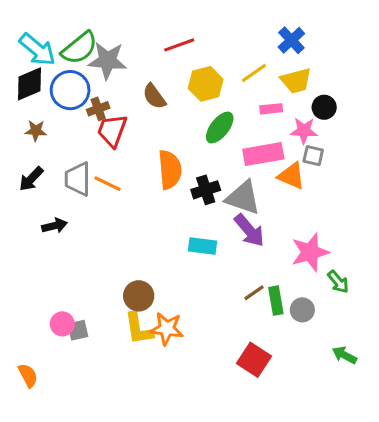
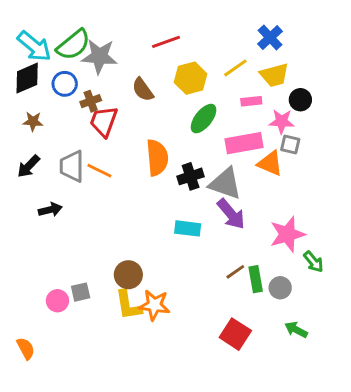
blue circle: (70, 90) -> (65, 84), size x0.7
gray square: (78, 330) -> (81, 292), moved
green arrow: (344, 355) -> (296, 330), moved

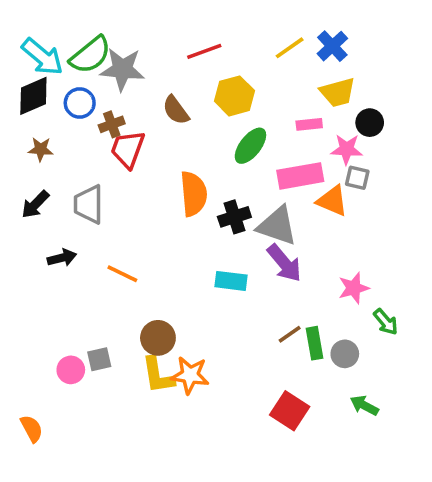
yellow line: (235, 68) -> (290, 48), moved
orange line: (99, 171) -> (122, 274), moved
pink star: (287, 234) -> (354, 288), size x0.7

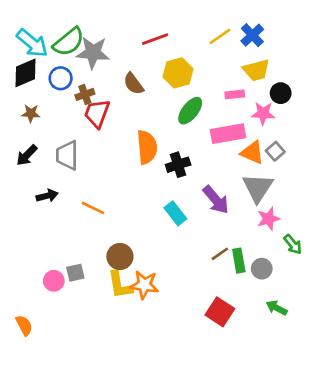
gray square: (357, 178) -> (275, 151), moved, turned 36
gray triangle: (277, 226) -> (258, 188), moved, turned 44
cyan rectangle: (231, 281) -> (175, 213), turned 45

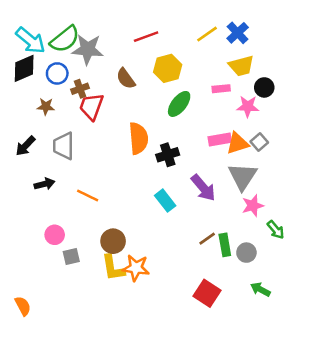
brown star: (31, 113) -> (46, 107), moved
pink rectangle: (228, 134) -> (220, 140), moved, size x0.7
orange triangle: (252, 153) -> (238, 143), turned -40
pink circle: (54, 281) -> (55, 235), moved

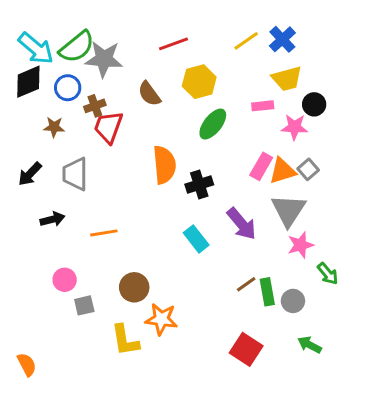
pink rectangle: (220, 140) -> (261, 166), turned -50
orange line: (88, 195) -> (104, 233), turned -35
yellow L-shape: (113, 268) -> (125, 340), moved

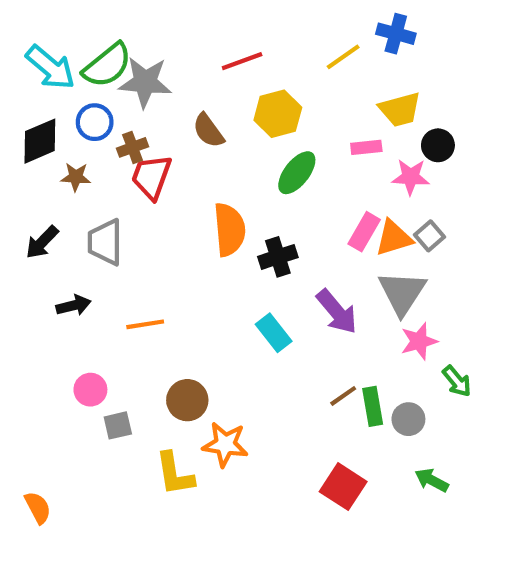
blue cross: (282, 39) -> (396, 34), moved, turned -32
black diamond: (28, 82) -> (40, 141), moved

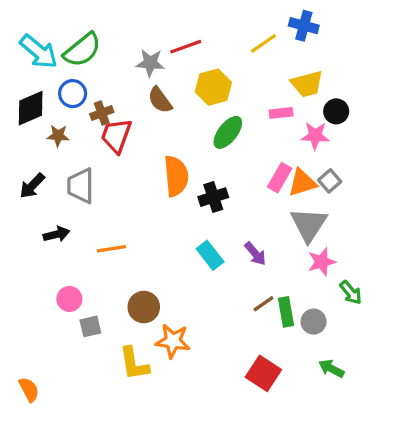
gray star: (145, 82) -> (150, 63), moved, size x0.7
purple arrow: (337, 312) -> (255, 254), moved, size x0.7

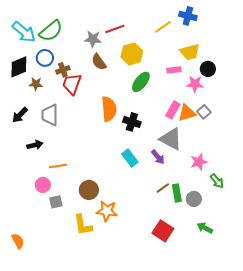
black cross: (213, 197) -> (132, 122), turned 36
gray triangle: (309, 225) -> (171, 139), moved, turned -35
orange line: (111, 249) -> (58, 166), moved

